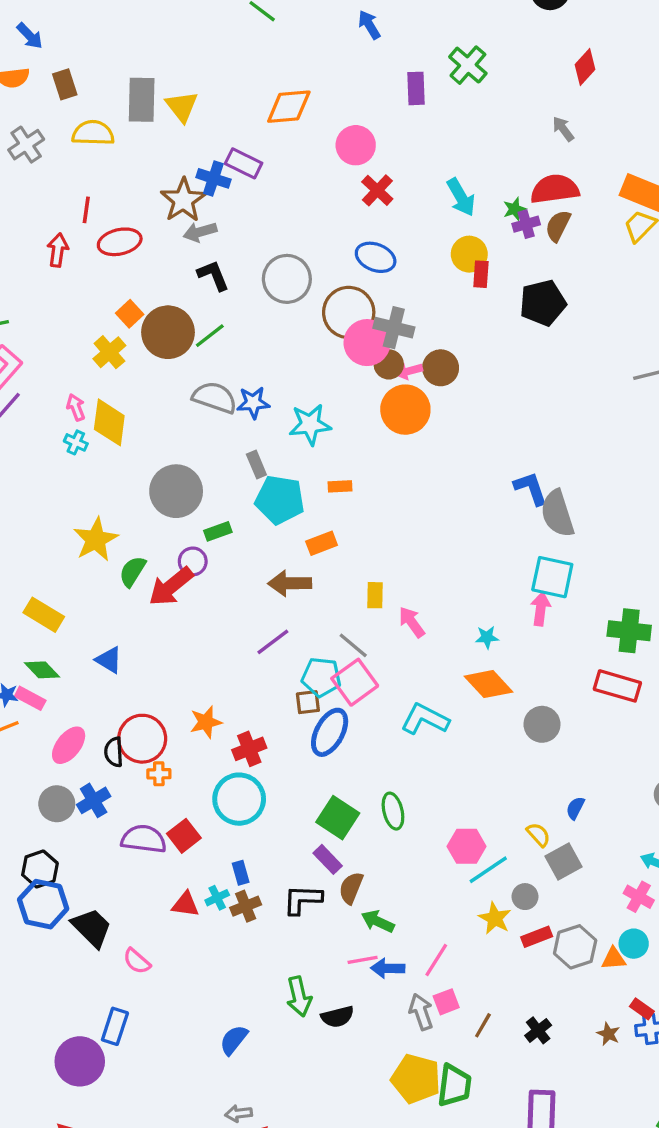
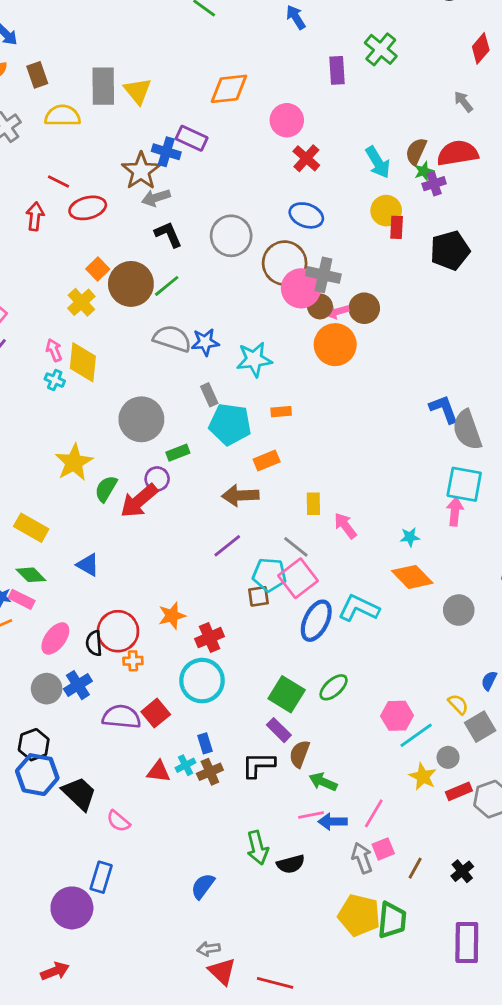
red line: (86, 210) -> (58, 181), turned -70
brown semicircle: (558, 226) -> (416, 151), moved
blue ellipse: (330, 732) -> (316, 621), moved
green ellipse: (393, 811) -> (334, 687), turned 64

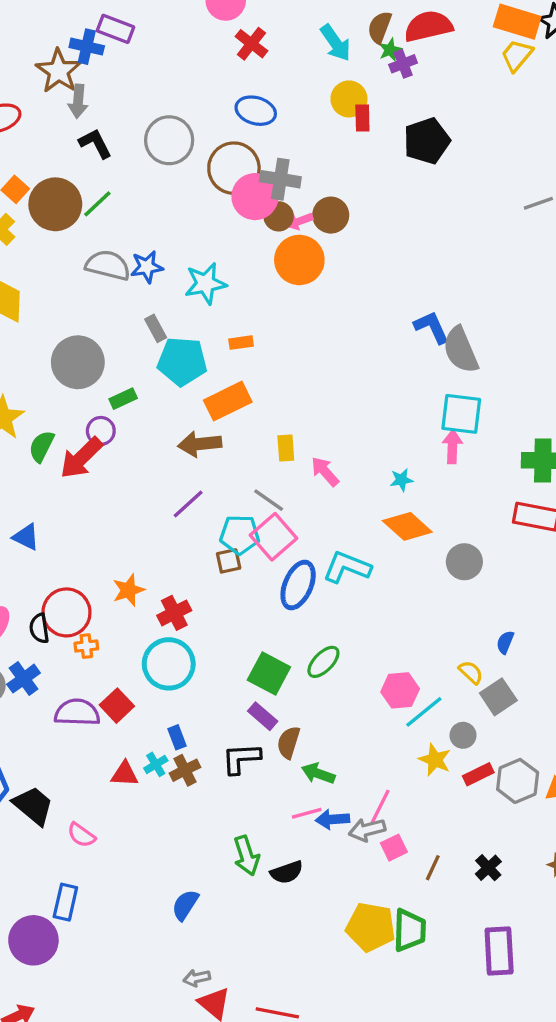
gray arrow: (156, 198) -> (78, 101), turned -64
orange rectangle: (267, 461) -> (228, 401), size x1.5
gray arrow: (362, 858) -> (367, 830), moved, turned -80

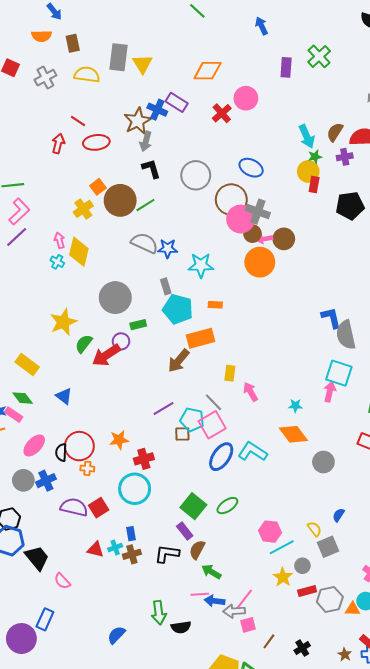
red cross: (251, 44) -> (222, 113), moved
green star: (390, 50) -> (315, 157), moved
brown arrow: (200, 444) -> (179, 361), turned -55
purple line: (188, 504) -> (163, 408), moved

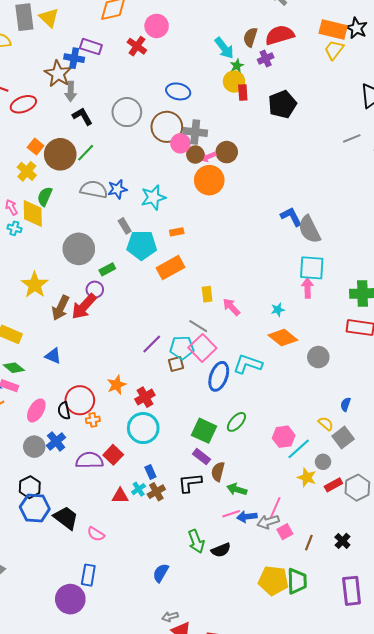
pink circle: (241, 219) -> (180, 143), size x0.7
green semicircle: (84, 344) -> (45, 196), moved
brown arrow: (179, 361) -> (61, 308), moved

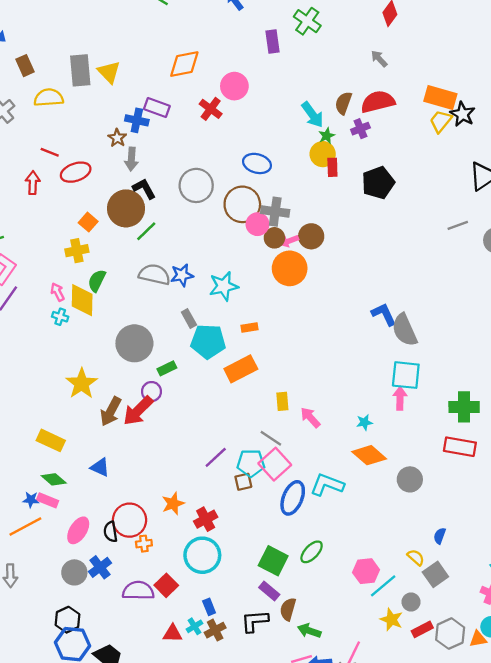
black star: (356, 28) -> (462, 114), moved
brown star: (58, 74) -> (117, 138), size x0.6
brown circle: (60, 154) -> (126, 208), moved
yellow cross: (27, 171) -> (77, 251), turned 36

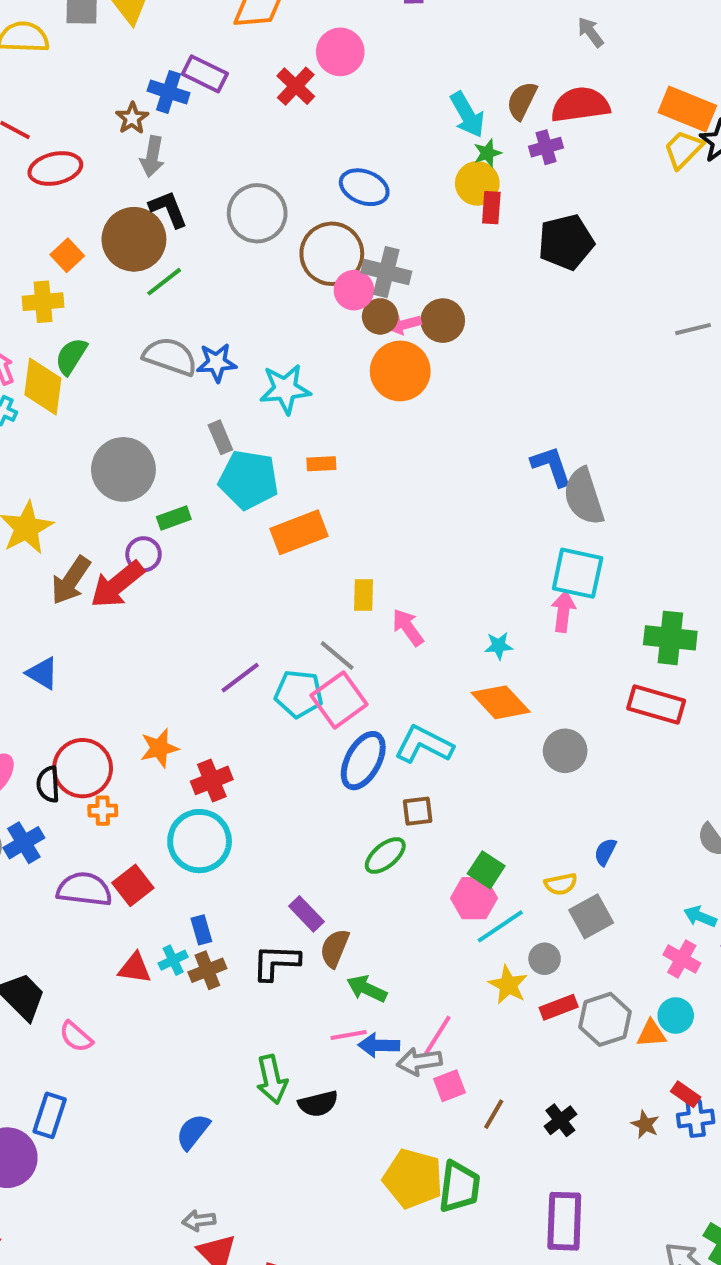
brown square: (243, 482) -> (418, 811), moved
yellow semicircle: (416, 557) -> (561, 884), turned 120
green square: (273, 561) -> (486, 870), moved, size x0.7

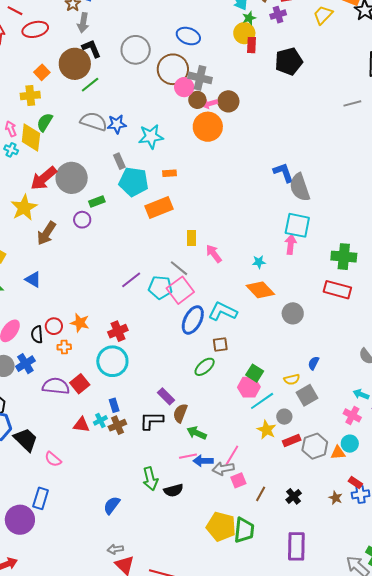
yellow trapezoid: (683, 149) -> (323, 15), moved
red arrow: (117, 584) -> (44, 178), moved
orange star: (159, 748) -> (80, 323), moved, turned 30
red circle: (83, 768) -> (54, 326), size x0.6

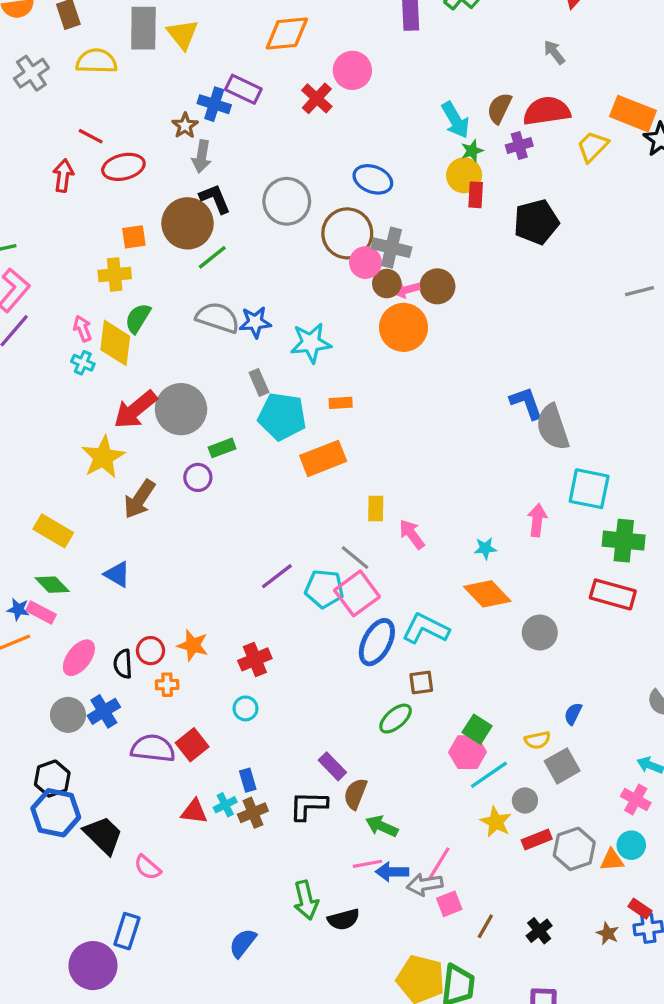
orange square: (42, 72) -> (134, 237), turned 35
cyan square: (297, 225) -> (589, 489), moved
cyan circle: (112, 361) -> (246, 708), size x0.5

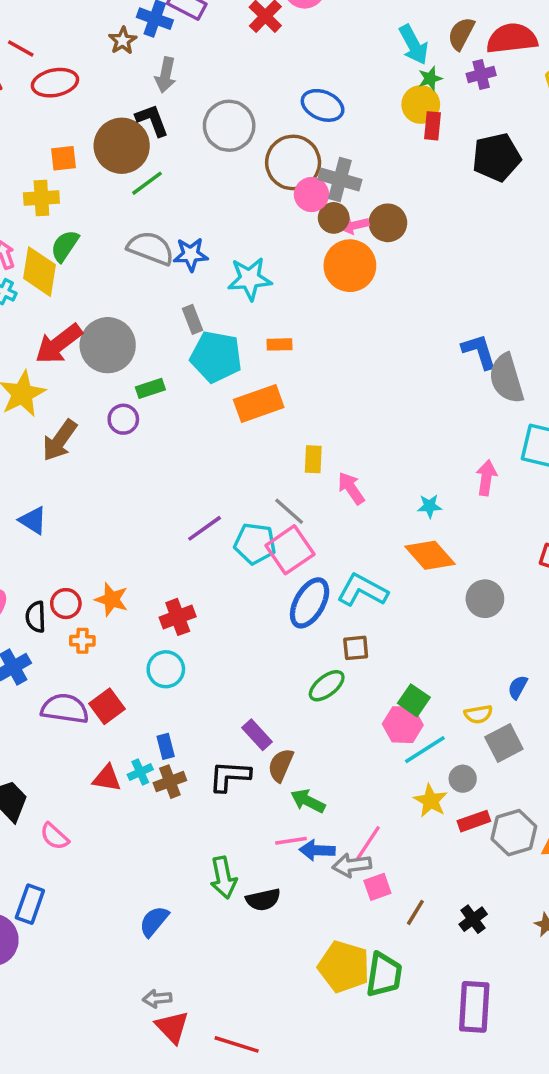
gray arrow: (202, 156) -> (166, 75), moved
cyan circle: (246, 708) -> (166, 669), size x1.4

